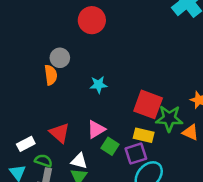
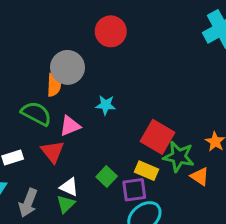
gray circle: (60, 58) -> (67, 67), size x1.5
pink triangle: (96, 129) -> (70, 126), moved
green semicircle: (43, 161) -> (36, 114), moved, size x1.5

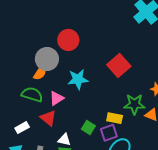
red circle: (111, 31) -> (68, 40), moved
orange semicircle: (54, 85) -> (40, 73), turned 42
cyan star: (106, 105) -> (78, 79), size x1.5
red square: (157, 137) -> (119, 66), moved, turned 30

